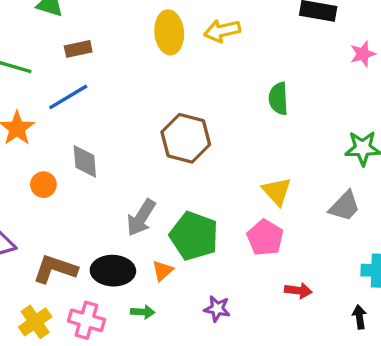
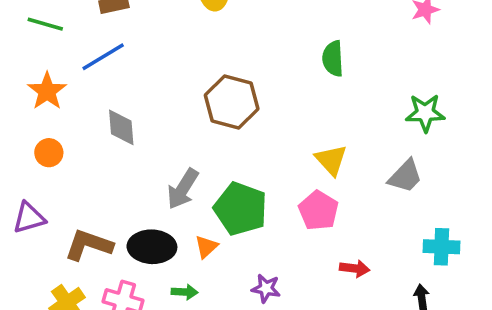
orange circle: (43, 185) -> (49, 153), moved

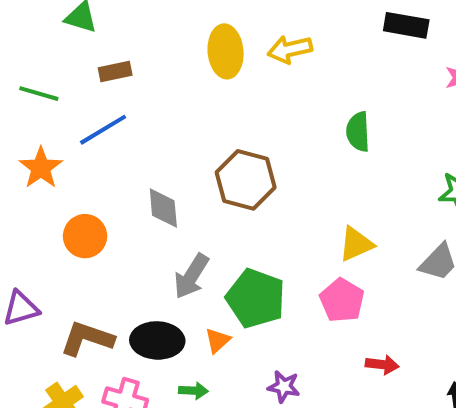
gray diamond: (121, 127) -> (163, 208), moved
orange circle: (49, 153) -> (85, 236), moved, size x1.4
yellow triangle: (331, 160) -> (356, 244), turned 48

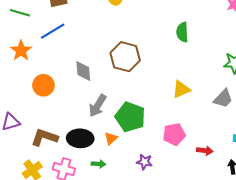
pink pentagon: (342, 300) -> (174, 134), moved, turned 30
red arrow: (382, 365) -> (205, 151), moved

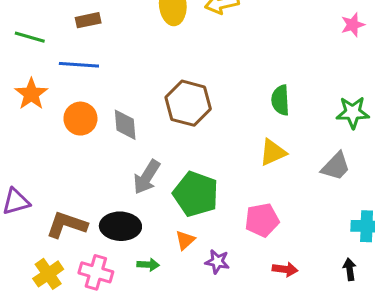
blue line: (53, 31) -> (79, 65), turned 35
green semicircle: (182, 32) -> (280, 100), moved
orange circle: (43, 85) -> (80, 119), moved
orange triangle: (111, 138) -> (185, 240), moved
red arrow: (205, 151) -> (285, 269), moved

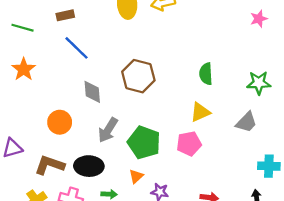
blue line: (79, 65) -> (76, 48), moved, turned 40
orange circle: (80, 119) -> (60, 122), moved
pink pentagon: (262, 220) -> (189, 144), moved

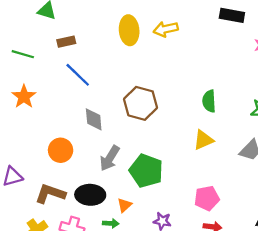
pink pentagon: (189, 144) -> (207, 198), moved
orange triangle: (136, 176) -> (125, 205), moved

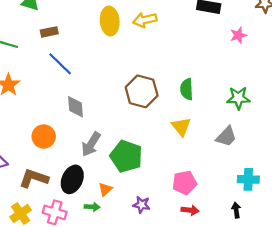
brown hexagon: (141, 103) -> (142, 91), moved
yellow triangle: (203, 140) -> (181, 127), turned -45
black ellipse: (90, 195) -> (72, 179), turned -68

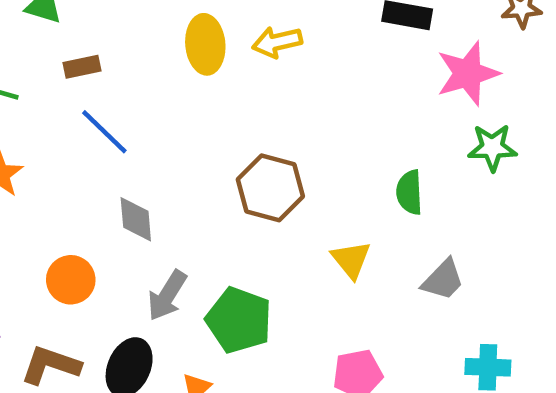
pink star: (238, 35) -> (468, 73), size x1.8
green semicircle: (187, 89) -> (409, 192), moved
green star: (238, 98) -> (492, 147), moved

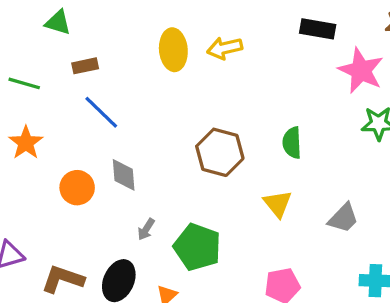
pink star: (468, 73) -> (361, 71), turned -30
green semicircle: (409, 192) -> (292, 143), moved
orange circle: (71, 280) -> (77, 188), moved
gray arrow: (167, 295) -> (146, 229), size x0.6

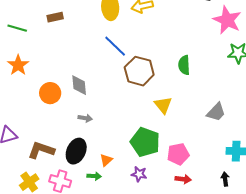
blue line: (101, 112) -> (115, 46), moved
yellow triangle: (278, 204) -> (163, 105), moved
gray arrow: (146, 229) -> (85, 118), moved, turned -112
green pentagon: (197, 247) -> (145, 142), moved

